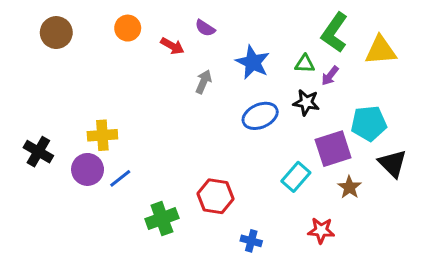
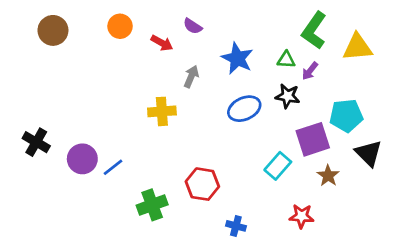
yellow cross: (102, 135) -> (162, 111), moved

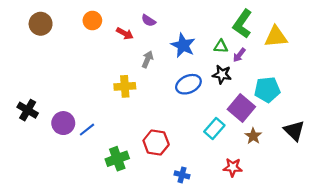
purple square: (313, 139) -> (241, 108), turned -32
black triangle: (369, 153) -> (294, 131), moved

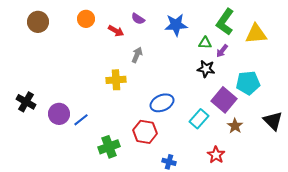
blue star: (183, 45) -> (176, 25), moved, turned -30
blue ellipse: (188, 84) -> (162, 103), moved
red star: (233, 167) -> (216, 155), turned 30

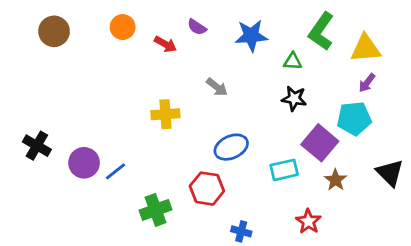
purple arrow: (222, 51) -> (367, 83), moved
gray arrow: (137, 55) -> (217, 87), moved, turned 105
cyan rectangle: (199, 119) -> (284, 170), turned 36

